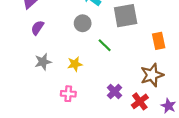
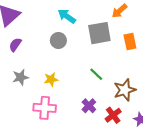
orange rectangle: (159, 41) -> (130, 42), moved
green line: (105, 45) -> (96, 74), moved
pink cross: (68, 94) -> (45, 108), size x1.5

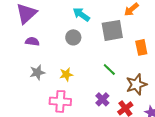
orange rectangle: (130, 42) -> (141, 47), moved
purple semicircle: (15, 45) -> (32, 41), turned 64

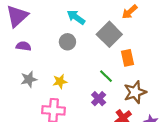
gray square: (112, 30) -> (109, 34), turned -35
orange rectangle: (141, 47) -> (127, 58), moved
purple cross: (102, 99) -> (99, 99), moved

